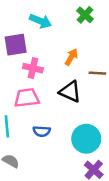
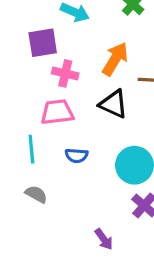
orange arrow: (71, 57) -> (115, 59), size x1.5

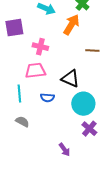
purple square: (43, 43) -> (14, 28), moved
orange arrow: (115, 59) -> (71, 25), moved
black triangle: (114, 104) -> (70, 79), moved

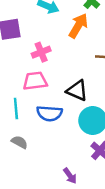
pink cross: (40, 47) -> (41, 52), turned -35
blue semicircle: (47, 98) -> (50, 113), size x1.5

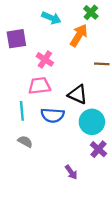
pink cross: (41, 52) -> (45, 59), turned -35

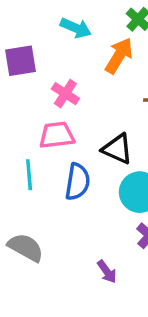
blue semicircle: (53, 115) -> (77, 182), turned -85
gray semicircle: (25, 142) -> (26, 247), moved, size x1.5

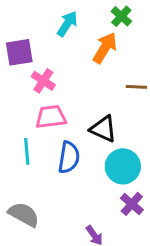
cyan arrow: (76, 28) -> (67, 24), turned -80
pink cross: (65, 94) -> (43, 81), moved

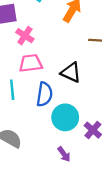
cyan circle: (123, 166) -> (65, 117), moved

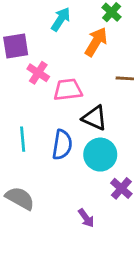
pink trapezoid: (31, 63) -> (68, 90), moved
cyan circle: (65, 117) -> (100, 155), moved

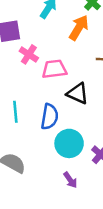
cyan circle: (100, 155) -> (69, 143), moved

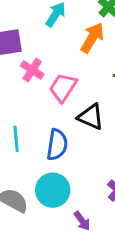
pink trapezoid: (54, 69) -> (63, 88), turned -50
cyan circle: (69, 143) -> (53, 190), moved

